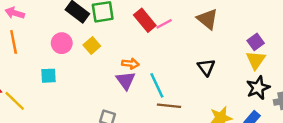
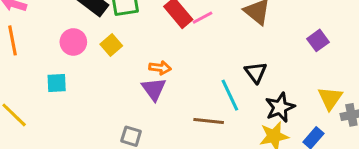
yellow triangle: (256, 60) -> (330, 98), moved
cyan line: (157, 85) -> (230, 95), moved
black star: (258, 88) -> (280, 107), moved

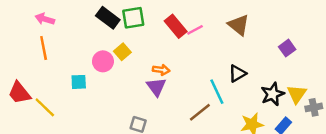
pink circle: (73, 42) -> (103, 61), moved
black triangle: (256, 72) -> (237, 73), turned 36
black star: (280, 107) -> (273, 94), moved
brown line: (209, 121) -> (200, 112), turned -45

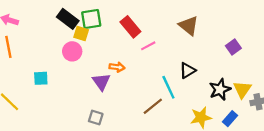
pink line: (195, 30) -> (148, 46), moved
yellow square: (122, 52) -> (81, 34), moved, turned -32
pink circle: (103, 61) -> (72, 51), moved
purple triangle: (156, 87) -> (101, 82), moved

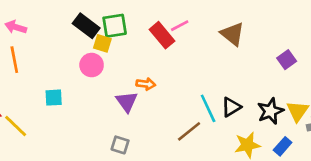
pink line: (148, 46) -> (180, 26), moved
black triangle: (187, 70) -> (231, 107), moved

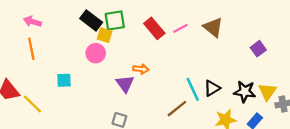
pink line: (180, 26) -> (180, 28), moved
black star: (270, 111) -> (245, 92), turned 30

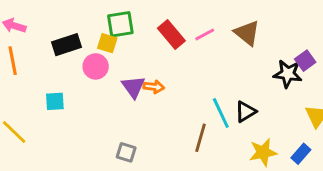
black rectangle: (91, 20) -> (66, 45), moved, turned -55
purple triangle: (125, 84) -> (133, 87), moved
black star: (245, 92) -> (288, 74), moved
brown line: (177, 109) -> (200, 138), turned -35

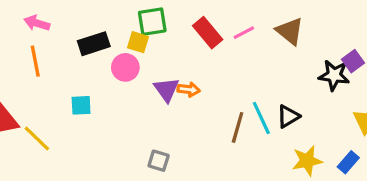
brown line: (200, 138) -> (238, 127), moved

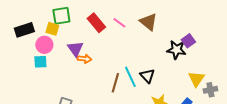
pink line: (244, 33) -> (119, 23), turned 64
purple triangle: (166, 90) -> (75, 49), moved
cyan square: (81, 105) -> (40, 62), moved
black triangle: (288, 116) -> (147, 76), turned -42

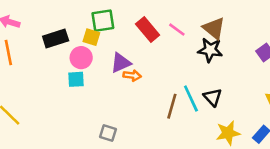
purple triangle: (75, 49) -> (121, 63), turned 42
black star: (176, 50) -> (210, 50), moved

